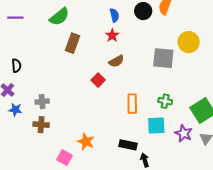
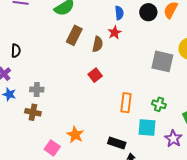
brown semicircle: (116, 61) -> (98, 44), moved, turned -56

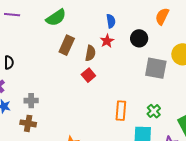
black circle: (148, 12) -> (139, 38), moved
red square: (95, 75) -> (88, 75), moved
green cross: (159, 104) -> (154, 111), turned 32

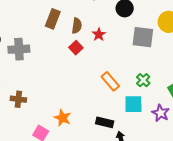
red star: (107, 41) -> (99, 35), moved
gray cross: (31, 101) -> (19, 49), moved, size x1.5
orange rectangle: (121, 111) -> (110, 81), turned -42

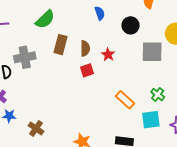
red square: (76, 48) -> (87, 70), turned 32
gray cross: (19, 49) -> (25, 57), moved
brown cross: (18, 99) -> (36, 128), turned 35

